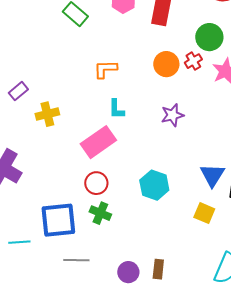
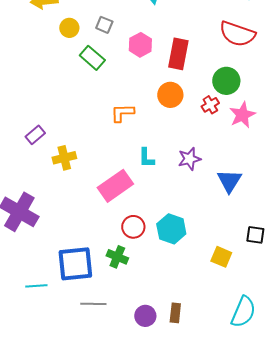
orange circle: (166, 64) -> (170, 95), moved
cyan L-shape: (116, 109) -> (146, 158), moved
blue triangle: (212, 175) -> (229, 181), moved
red circle: (96, 183) -> (133, 227), moved

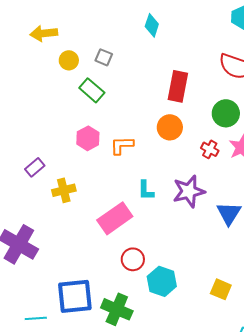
pink hexagon: (140, 45) -> (88, 138), moved
red cross: (210, 105) -> (210, 149), moved, turned -30
purple star: (189, 159) -> (189, 191), size x1.4
cyan hexagon: (171, 229) -> (162, 281), moved
green cross: (117, 257) -> (117, 309), moved, size x1.4

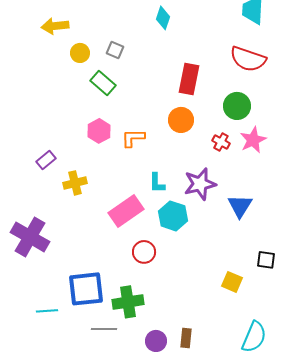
cyan hexagon: (162, 281) -> (173, 216), moved
green cross: (117, 309) -> (128, 302), turned -32

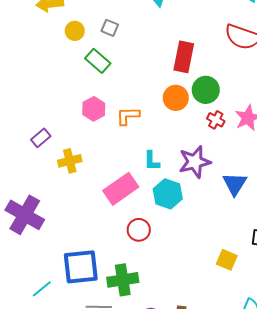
green circle: (237, 106) -> (206, 90), moved
cyan line: (47, 311) -> (42, 289), turned -35

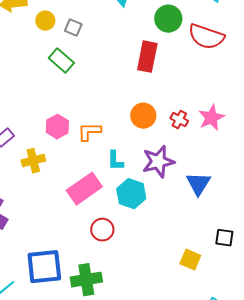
yellow circle: (75, 31) -> (45, 21), moved
green circle: (206, 90) -> (168, 19), moved
orange circle: (176, 98) -> (143, 116), moved
pink hexagon: (94, 109) -> (57, 127), moved
orange L-shape: (128, 116) -> (89, 132), moved

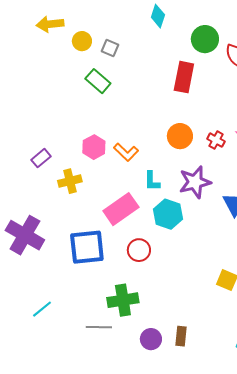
orange L-shape: (89, 132) -> (126, 152), turned -135
blue square: (44, 267) -> (87, 247), moved

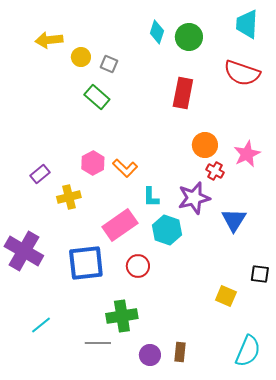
green circle: (205, 39) -> (189, 37), moved
orange circle: (180, 136) -> (205, 145), moved
red cross: (216, 140) -> (215, 171), moved

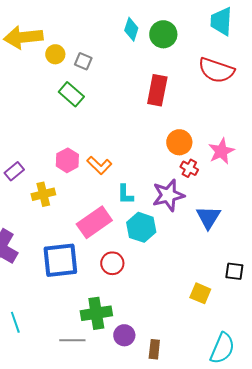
yellow arrow: (49, 40) -> (23, 37), size x1.4
cyan line: (41, 325) -> (15, 322), turned -70
purple circle: (150, 355) -> (124, 335), moved

